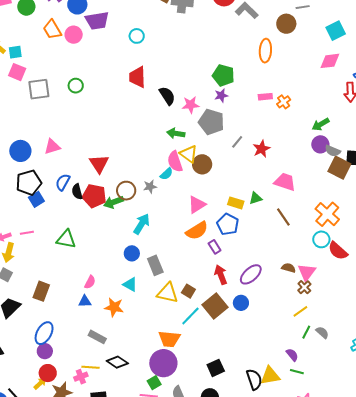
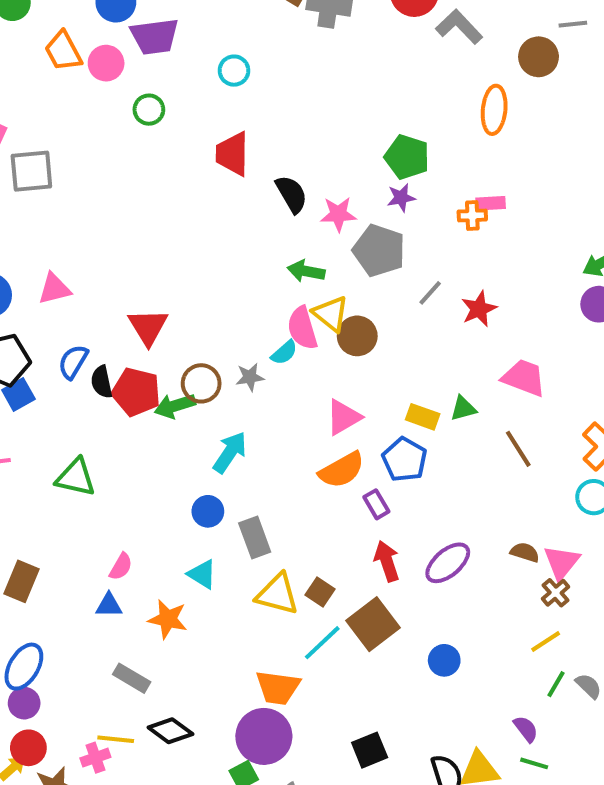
green circle: (76, 86) -> (149, 110), moved
orange cross: (284, 102) -> (472, 216), moved, turned 32
blue circle: (241, 303) -> (444, 660), moved

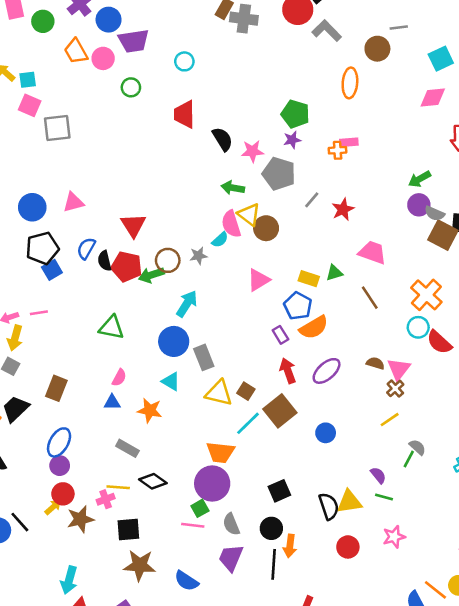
orange semicircle: (342, 470) -> (314, 327), moved
green triangle: (76, 477) -> (111, 328), moved
blue circle: (208, 511) -> (174, 341), size x1.5
green line: (556, 684) -> (409, 459), moved

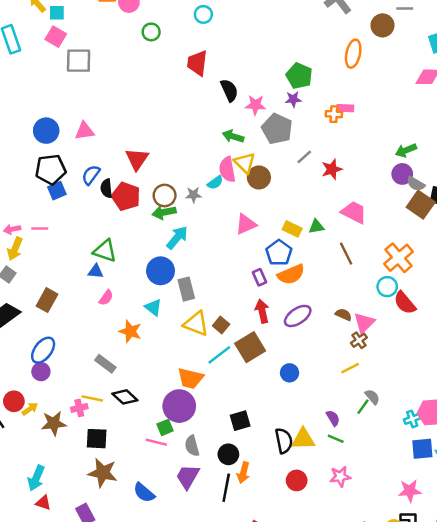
green arrow: (151, 275) -> (164, 212), moved
blue triangle: (112, 402) -> (96, 271), moved
red circle: (63, 494) -> (14, 401), moved

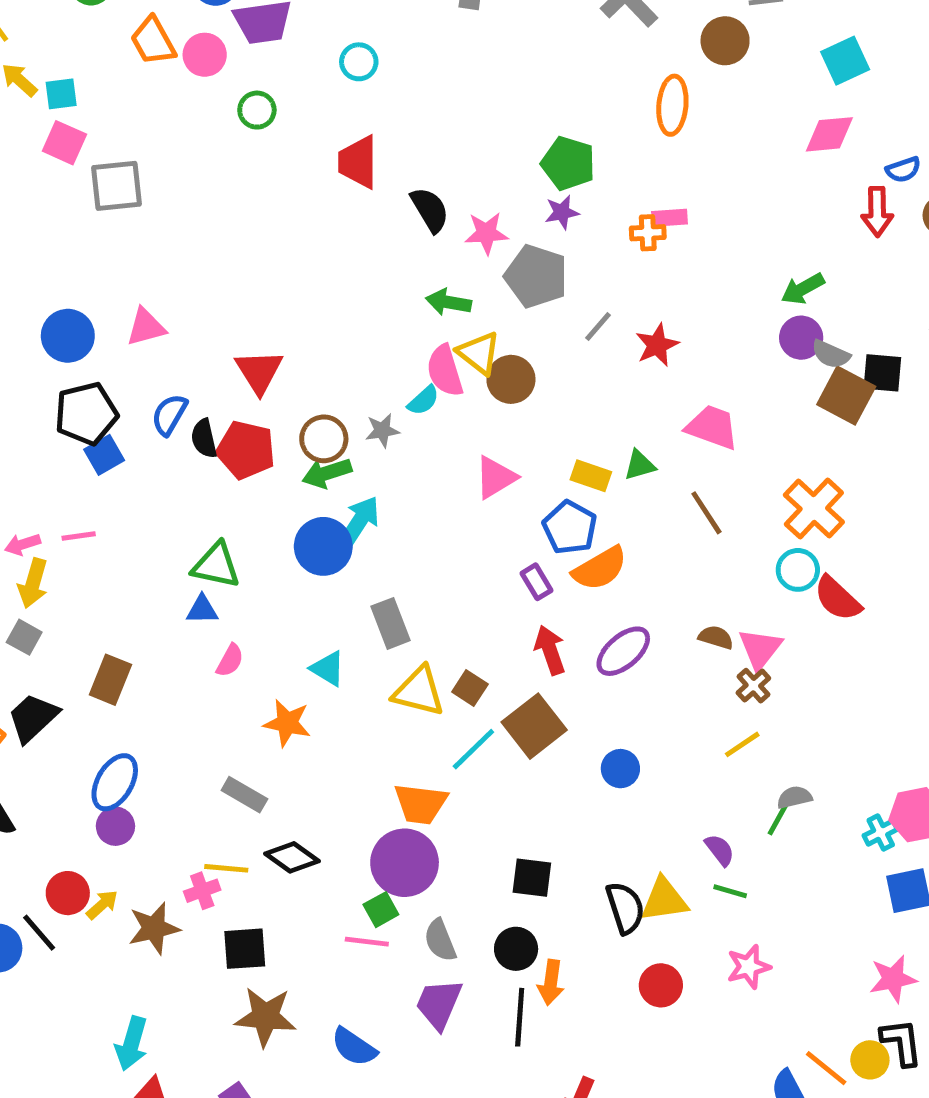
blue circle: (161, 271) -> (323, 546), moved
gray semicircle: (372, 397) -> (794, 797), turned -56
black square: (240, 421) -> (532, 878), turned 30

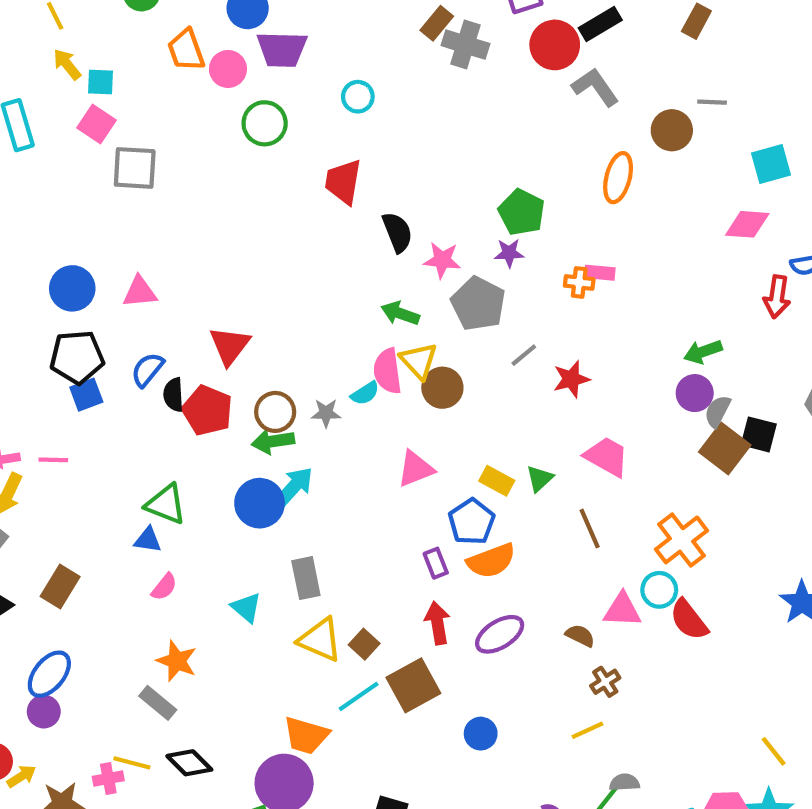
green circle: (257, 110) -> (265, 123), size x1.4
gray semicircle: (831, 354) -> (717, 411), turned 84
green triangle: (640, 465) -> (540, 479), turned -36
pink triangle: (760, 649) -> (622, 610), moved, turned 45
orange star: (287, 723) -> (177, 661), moved

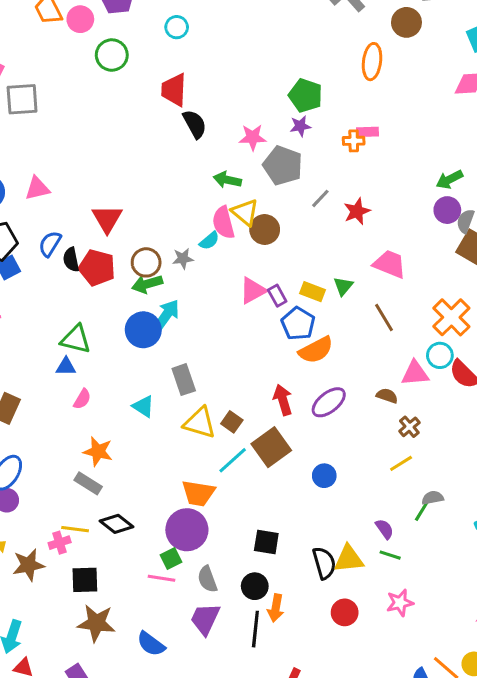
black semicircle: (397, 232) -> (195, 124), moved
purple rectangle: (436, 563) -> (277, 296), moved

